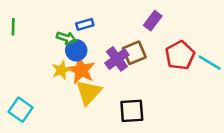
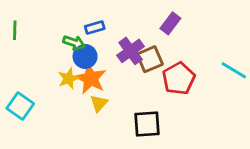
red pentagon: (180, 55) -> (179, 78), moved
purple cross: (117, 59) -> (131, 51), moved
yellow triangle: (89, 92) -> (99, 103), size x0.6
cyan square: (21, 110) -> (20, 106), moved

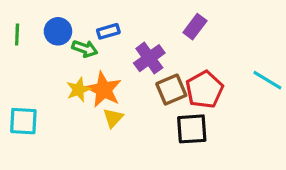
blue circle: (85, 56) -> (58, 31), moved
brown square: (150, 59) -> (171, 90), moved
cyan square: (20, 106) -> (23, 121), turned -32
black square: (147, 124) -> (192, 129), moved

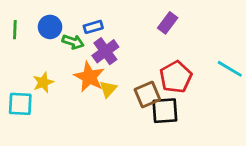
purple cross: (149, 58) -> (105, 51), moved
yellow star: (78, 90) -> (43, 82), moved
brown square: (171, 90) -> (147, 94), moved
yellow triangle: (113, 118) -> (108, 89), moved

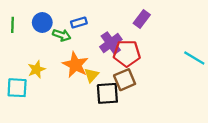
purple cross: (105, 51) -> (111, 43), moved
red pentagon: (176, 77) -> (127, 53), moved, turned 30
black square: (165, 111) -> (107, 93), moved

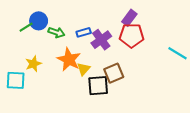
blue rectangle: (79, 23) -> (84, 32), moved
green line: (13, 25) -> (26, 27), moved, turned 56
red pentagon: (127, 53) -> (132, 36), moved

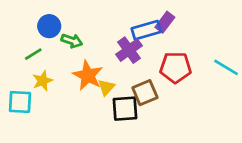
green line: (26, 27) -> (33, 54), moved
blue rectangle: (84, 32) -> (146, 30), moved, size x1.5
red pentagon: (132, 36) -> (176, 67), moved

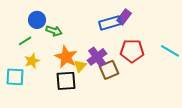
purple cross: (129, 50) -> (97, 57), moved
black square: (125, 109) -> (66, 81), moved

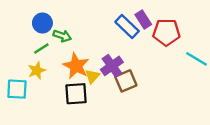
purple rectangle: (124, 17) -> (143, 20), turned -70
blue rectangle: (110, 23) -> (127, 26), turned 60
green line: (25, 41) -> (41, 48), moved
red pentagon: (132, 51) -> (166, 32), moved

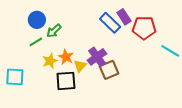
green arrow: (62, 36) -> (54, 31), turned 119
orange star: (76, 66) -> (66, 57), size x0.7
yellow star: (37, 70) -> (50, 61), moved

